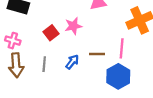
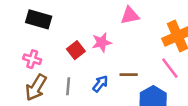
pink line: (122, 48) -> (170, 68), moved, turned -42
brown arrow: (16, 65) -> (36, 87), turned 35

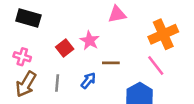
pink star: (102, 42) -> (90, 41), turned -30
brown line: (129, 75) -> (111, 63), moved

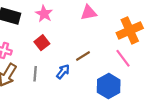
pink star: (90, 41) -> (44, 14), moved
brown line: (111, 63) -> (83, 56), turned -32

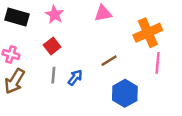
brown line: (83, 56) -> (109, 61), moved
pink line: (123, 58) -> (158, 63), moved, turned 42
gray line: (35, 74) -> (53, 75), moved

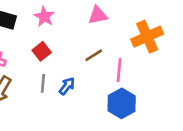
brown line: (109, 61) -> (94, 55), moved
pink line: (158, 63) -> (119, 70), moved

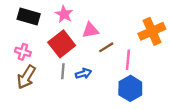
pink triangle: (98, 15) -> (90, 30), moved
red square: (42, 51) -> (62, 44), size x1.6
blue arrow: (67, 86) -> (83, 74), turned 35

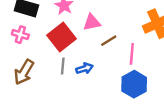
pink cross: (23, 52) -> (20, 35), moved

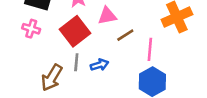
brown arrow: (24, 72) -> (52, 78), moved

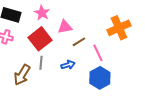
pink line: (150, 49) -> (98, 53), turned -30
blue arrow: (100, 65) -> (68, 65), moved

